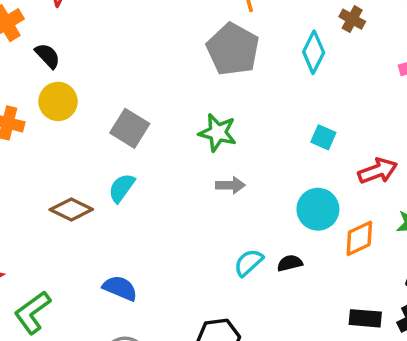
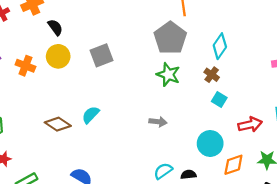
brown cross: (352, 19) -> (212, 75), moved
gray square: (130, 128) -> (102, 55), moved, turned 30
green star: (218, 133) -> (168, 75), moved

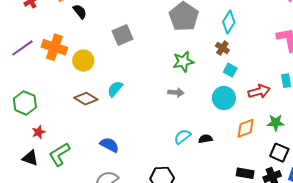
yellow circle: (58, 56) -> (83, 61), moved
orange cross: (25, 66) -> (54, 47), size x1.4
green star: (168, 75) -> (183, 62), moved, turned -30
cyan circle: (210, 143) -> (224, 98), moved

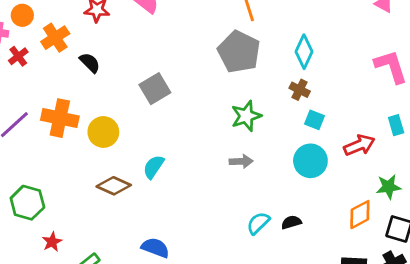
orange diamond: (246, 128) -> (360, 215), moved

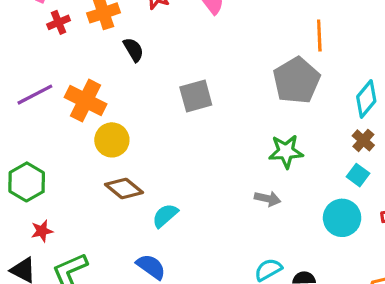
brown cross: (300, 90) -> (363, 140), moved
yellow circle: (103, 132) -> (112, 140), moved
cyan semicircle: (154, 167) -> (165, 216), moved

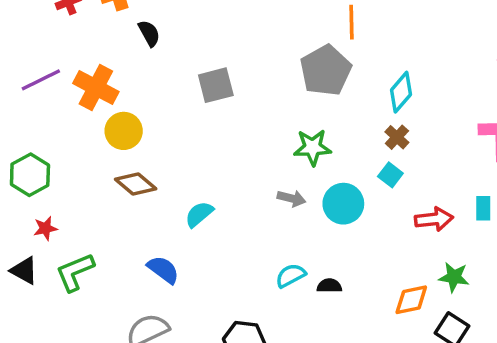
cyan semicircle: (165, 216) -> (199, 214), moved
cyan circle: (342, 218) -> (343, 204), moved

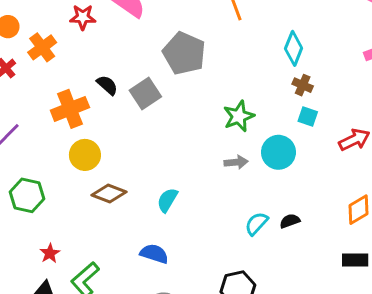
black semicircle: (149, 33) -> (107, 85), moved
gray pentagon: (326, 70) -> (184, 53), moved
orange cross: (96, 87) -> (70, 109), moved, turned -30
green hexagon: (30, 175) -> (27, 195), moved

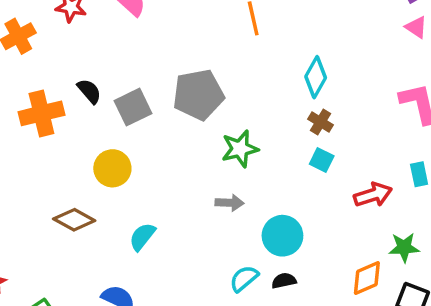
gray pentagon: (184, 53) -> (198, 95), moved, turned 30
cyan circle: (278, 152) -> (282, 236), moved
yellow circle: (85, 155) -> (112, 168), moved

